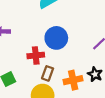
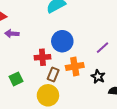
orange cross: (73, 80) -> (75, 66), moved

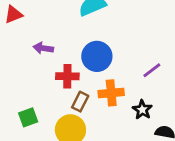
purple arrow: (12, 34) -> (43, 48), moved
green square: (16, 79) -> (28, 117), moved

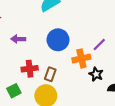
red cross: (67, 76) -> (30, 69), moved
orange cross: (111, 93) -> (81, 58), moved

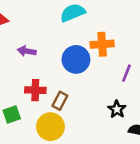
purple line: (99, 45) -> (126, 73), turned -32
orange cross: (81, 58) -> (102, 44), moved

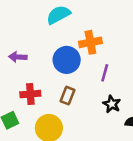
purple line: (126, 73) -> (105, 73), moved
brown rectangle: (60, 101) -> (67, 96), moved

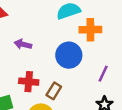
orange cross: (90, 42) -> (90, 30), moved
brown rectangle: (67, 96) -> (54, 91), moved

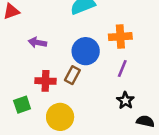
orange cross: (90, 30) -> (120, 37), moved
brown rectangle: (54, 91) -> (72, 75), moved

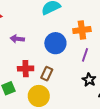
brown rectangle: (72, 75) -> (47, 74), moved

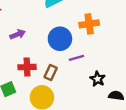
purple arrow: (17, 39) -> (18, 34), turned 152
purple line: (85, 55) -> (76, 58), moved, turned 56

